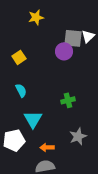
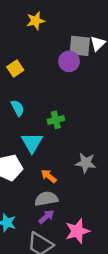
green cross: (68, 100) -> (56, 120), moved
gray star: (78, 136) -> (86, 163), turned 30
orange arrow: (47, 147) -> (49, 176), turned 40

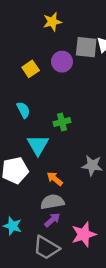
yellow star: (36, 21) -> (52, 22), moved
purple circle: (69, 61) -> (62, 62), moved
yellow square: (15, 69) -> (31, 69), moved

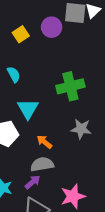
green cross: (62, 122) -> (70, 86), moved, size x1.6
purple arrow: (52, 220) -> (33, 182), moved

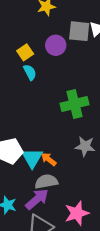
cyan semicircle: (14, 74) -> (30, 72), moved
cyan triangle: (28, 109) -> (32, 158), moved
purple arrow: (33, 182) -> (37, 199), size x1.5

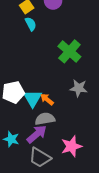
green cross: (74, 104) -> (69, 51), turned -35

